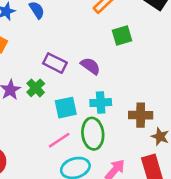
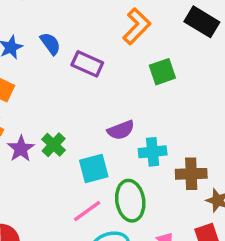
purple rectangle: (55, 63) -> (87, 64), moved
purple semicircle: (90, 66) -> (121, 130), moved, turned 126
cyan cross: (101, 103) -> (153, 152), moved

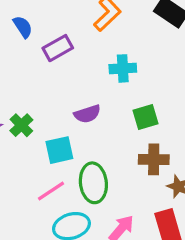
purple rectangle: (87, 64) -> (58, 48), turned -56
green square: (162, 72) -> (146, 117), moved
cyan cross: (153, 152) -> (123, 68), moved

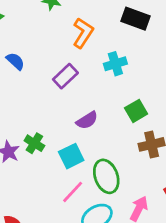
purple rectangle: (58, 48) -> (65, 76), moved
cyan cross: (123, 68) -> (115, 64), moved

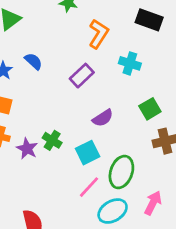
cyan cross: (115, 64) -> (130, 63), turned 35
green ellipse: (106, 176) -> (121, 172), turned 40

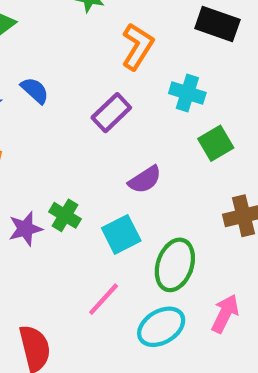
green square: (150, 109) -> (216, 143), moved
purple star: (27, 149) -> (25, 229), turned 30
pink line: (89, 187) -> (104, 299), moved

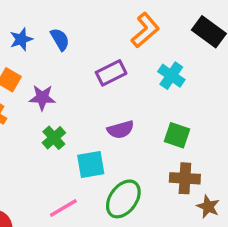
green square: (216, 143) -> (177, 135), moved, turned 32
purple star: (25, 229) -> (42, 98), moved

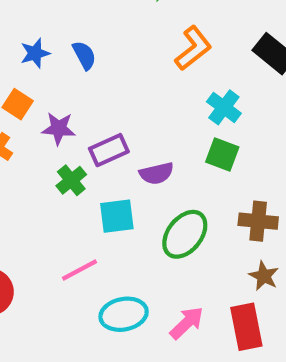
purple rectangle: (111, 73) -> (109, 150), moved
green square: (177, 135) -> (222, 155), moved
brown cross: (185, 178) -> (258, 221), moved
green ellipse: (123, 199) -> (185, 234), moved

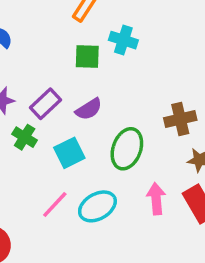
green square: (222, 155) -> (87, 56), moved
cyan ellipse: (124, 314) -> (97, 206), moved
pink arrow: (187, 323) -> (156, 199), moved, turned -32

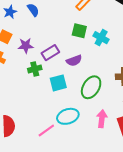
cyan cross: (123, 40) -> (101, 38), moved
green cross: (25, 137) -> (35, 69), turned 32
pink line: (55, 204) -> (46, 130), moved

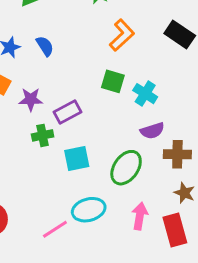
purple semicircle: (74, 61) -> (152, 131), moved

